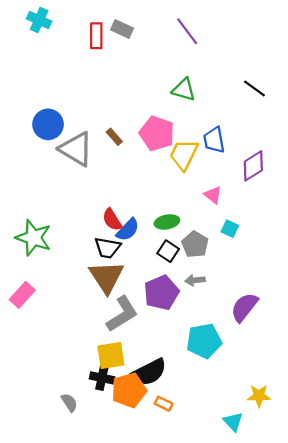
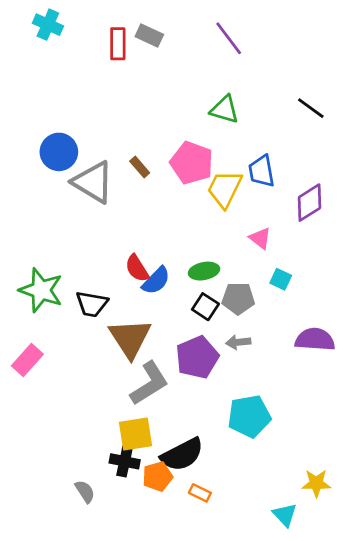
gray pentagon: (195, 244) -> (238, 298), turned -30
black trapezoid: (108, 248) -> (92, 304), moved
purple semicircle: (244, 307) -> (315, 340), moved, turned 56
orange pentagon: (129, 390) -> (157, 476), size x0.7

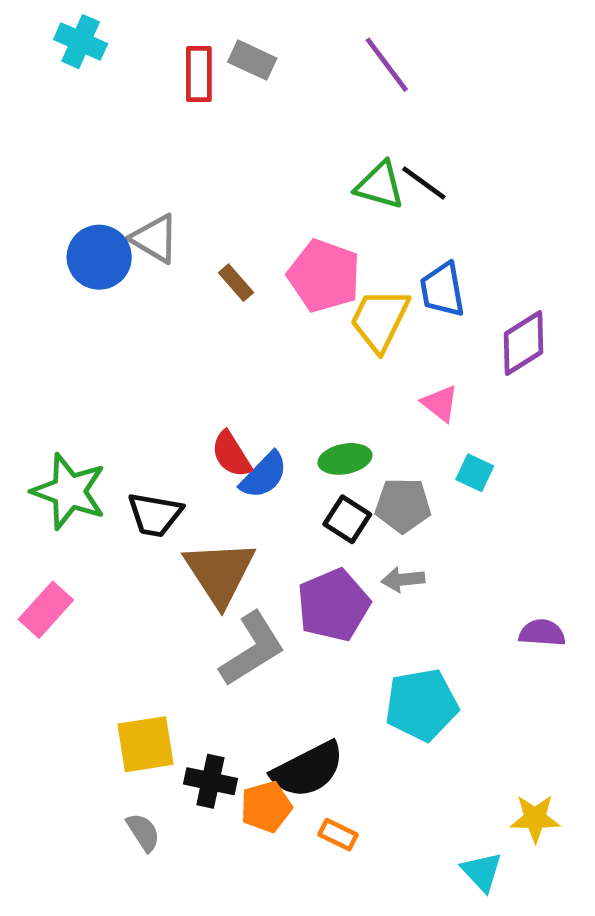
black line: (311, 108) -> (424, 183), moved
gray triangle: (93, 182) -> (155, 239), moved, size x0.7
purple semicircle: (315, 340) -> (542, 633), moved, size x0.7
yellow square: (136, 434) -> (146, 744), moved

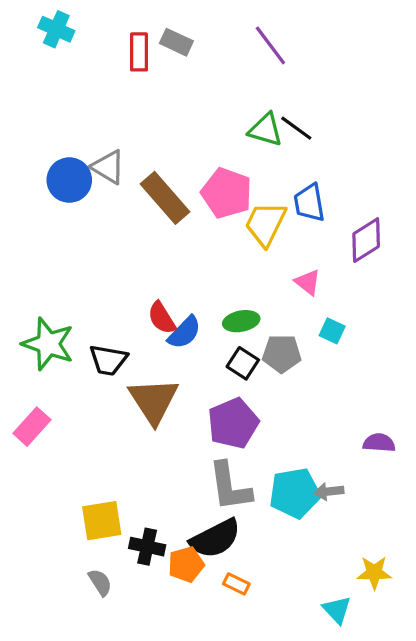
brown rectangle: (236, 283) -> (165, 198), size x2.0
gray arrow: (403, 580) -> (329, 491), moved
gray L-shape: (252, 649) -> (230, 487), moved, turned 114

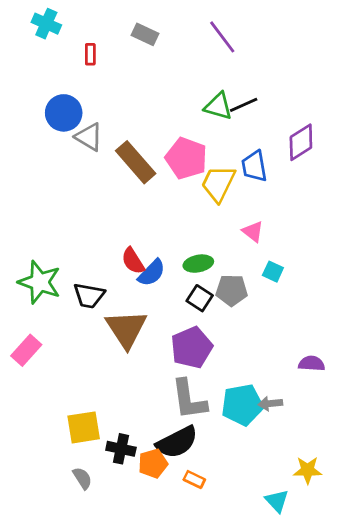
red rectangle: (139, 52) -> (90, 54), moved, size x0.7
black line: (296, 128) -> (244, 105), turned -60
blue circle: (69, 180) -> (64, 113), moved
purple diamond: (366, 240) -> (301, 142), moved

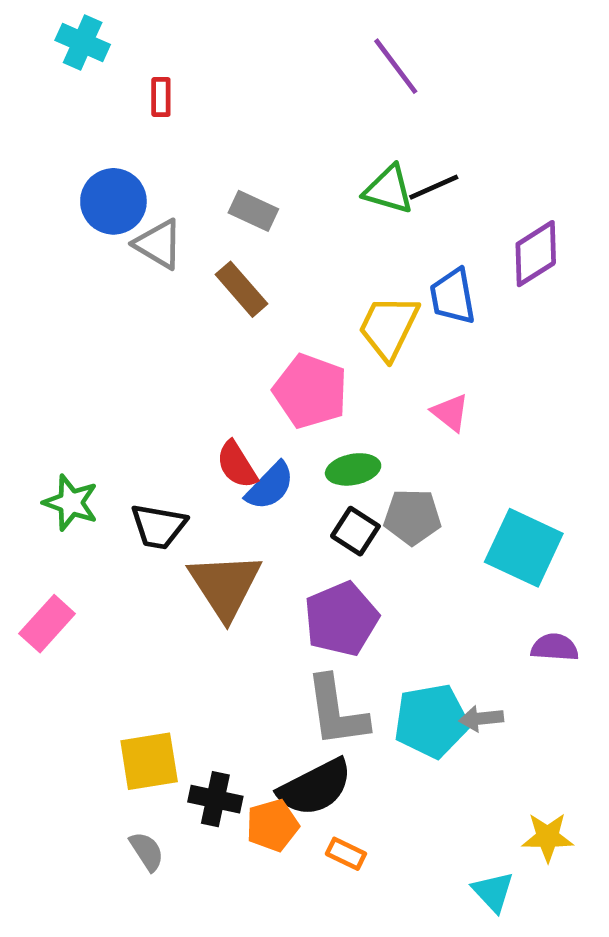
gray rectangle: (145, 34) -> (253, 211), moved
pink pentagon: (186, 158) -> (310, 391), moved
brown rectangle: (136, 162) -> (242, 289), size x0.7
cyan square: (273, 272) -> (524, 548), moved, size x2.0
green star: (40, 282) -> (71, 503), size x0.7

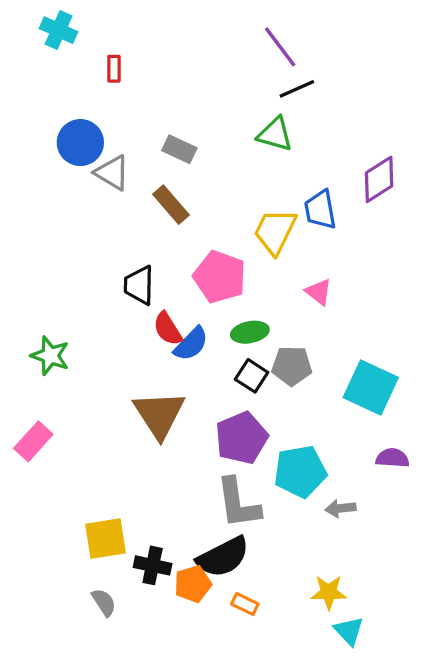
black line: (434, 187) -> (297, 89), moved
black trapezoid: (159, 526) -> (139, 285), moved, turned 81
cyan pentagon: (431, 721) -> (300, 471), moved
yellow star: (548, 837) -> (329, 592), moved

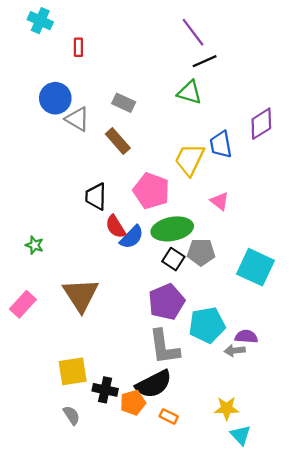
green ellipse: (250, 332) -> (172, 229), size x1.6
green star: (50, 356) -> (34, 245), size x0.7
brown triangle: (159, 414) -> (81, 295), moved
purple semicircle: (392, 458) -> (246, 337), moved

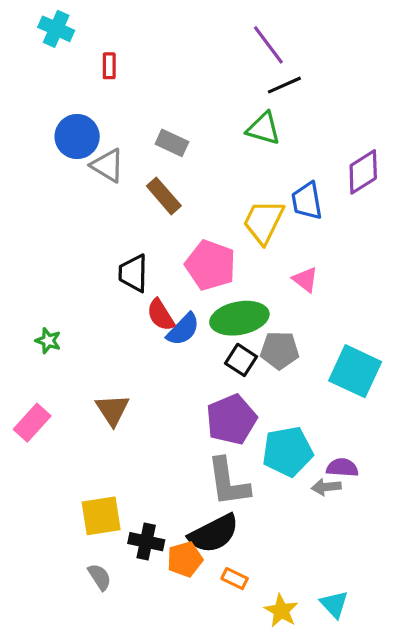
brown triangle: (81, 295) -> (112, 410), size x0.7
yellow star: (227, 408) -> (281, 611), moved, turned 30

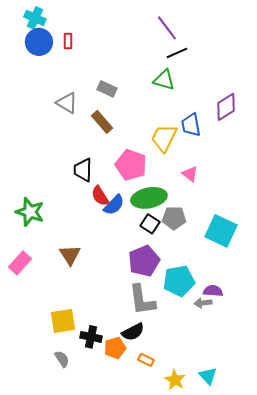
blue circle: (77, 137) -> (39, 42), moved
green star: (48, 341) -> (30, 212), size x1.8
black semicircle: (214, 534) -> (133, 332), size x0.7

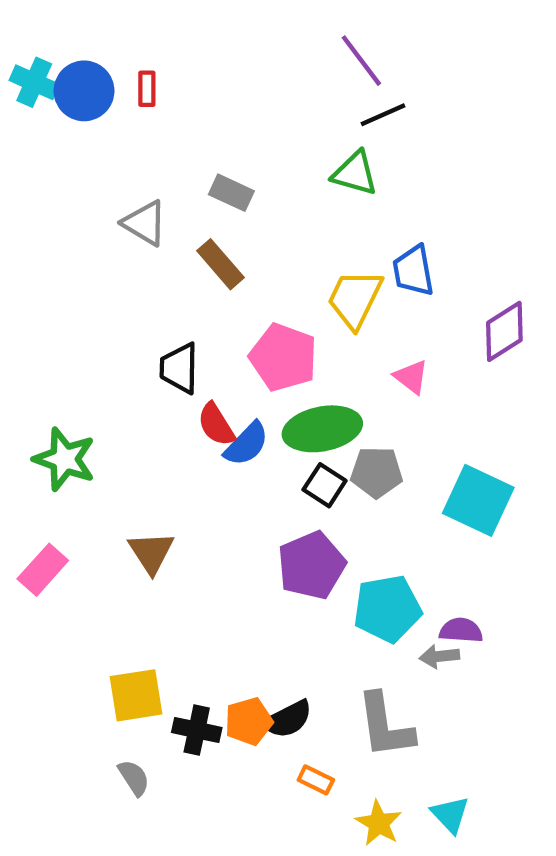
cyan cross: (35, 18) -> (34, 82), moved
purple diamond: (226, 107) -> (504, 331), moved
gray L-shape: (142, 300) -> (385, 726), moved
orange pentagon: (115, 348) -> (249, 721), moved

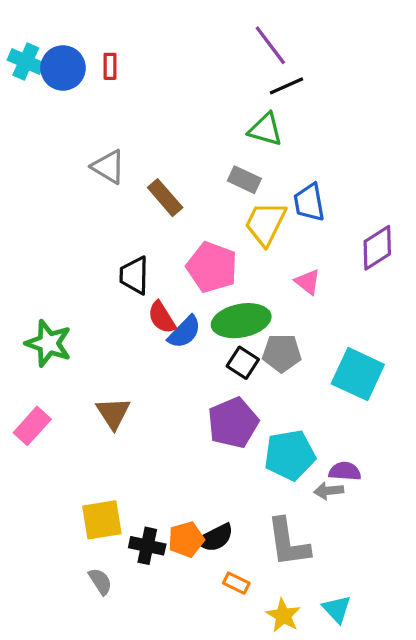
gray rectangle: (231, 193) -> (244, 180), moved

